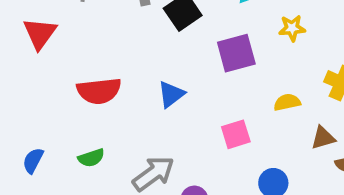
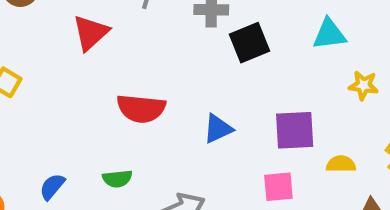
purple square: (236, 53) -> (295, 130), moved
blue semicircle: (33, 160) -> (52, 187), moved

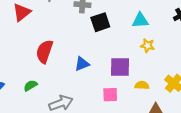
yellow star: (363, 85) -> (147, 46), moved
red semicircle: (141, 108) -> (44, 51), turned 100
green semicircle: (117, 179) -> (30, 86), turned 152

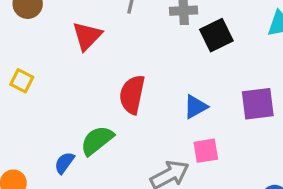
green semicircle: (30, 86) -> (97, 140), moved, size x1.5
pink square: (110, 95) -> (206, 151), moved

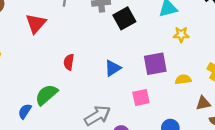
red semicircle: (132, 95) -> (69, 62), size x0.6
pink square: (206, 151) -> (141, 98), moved

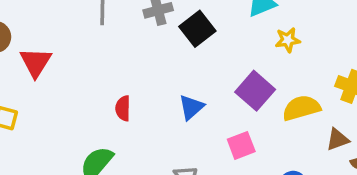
red triangle: (36, 23) -> (36, 62), moved
purple square: (155, 64) -> (255, 91), turned -30
yellow semicircle: (183, 79) -> (301, 108), size x1.5

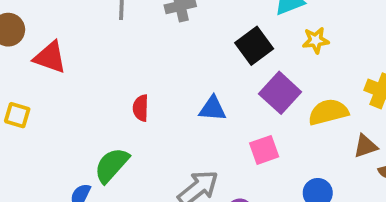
black square: (197, 29) -> (254, 46), moved
red triangle: (36, 62) -> (50, 57), turned -44
blue triangle: (191, 107) -> (213, 109), turned 44

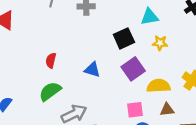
brown triangle: (365, 146) -> (167, 110), moved
pink square: (264, 150) -> (135, 110), moved
green semicircle: (112, 165) -> (50, 91), moved

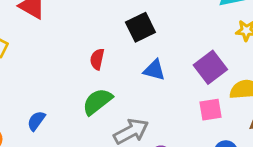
black square: (124, 38) -> (140, 27), moved
pink square: (135, 110) -> (211, 110), moved

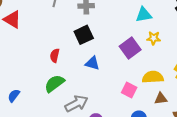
purple square: (210, 67) -> (130, 48), moved
pink square: (211, 110) -> (129, 90), turned 35

